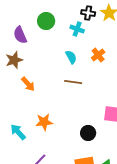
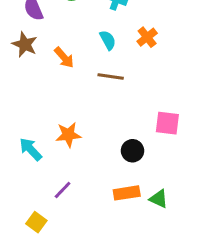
brown star: (14, 60) -> (25, 44), turned -30
orange arrow: (28, 84) -> (64, 58), moved

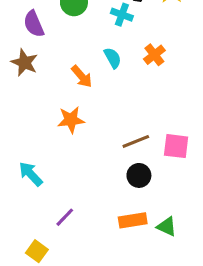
orange arrow: (64, 58) -> (82, 76), moved
brown line: (111, 76) -> (136, 141), moved, turned -30
orange star: (68, 135) -> (71, 120), moved

